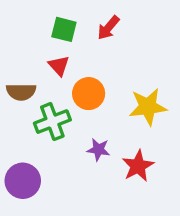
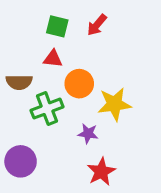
red triangle: (59, 66) -> (53, 59), turned -42
yellow star: (148, 107) -> (114, 104), moved
red star: (138, 166) -> (101, 172), moved

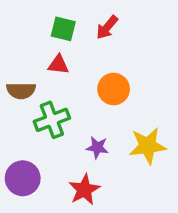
orange circle: (79, 84) -> (114, 89), moved
yellow star: (114, 104) -> (148, 146), moved
red star: (101, 172) -> (84, 190), moved

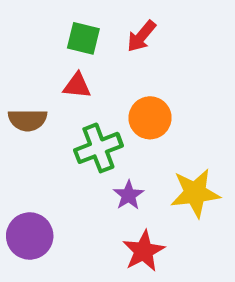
green cross: (52, 120) -> (98, 148), moved
purple star: (97, 147) -> (129, 195), turned 30
red star: (84, 190) -> (144, 251), moved

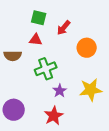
red arrow: (141, 36) -> (64, 28), moved
orange circle: (150, 118) -> (87, 48), moved
red star: (144, 251) -> (54, 116), moved

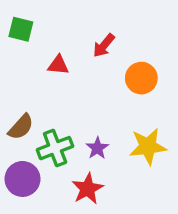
green square: (39, 18) -> (21, 29), moved
brown semicircle: (13, 56) -> (21, 127), moved, turned -48
green cross: (46, 69) -> (55, 148), moved

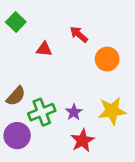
green square: (21, 29) -> (16, 22), turned 30
red arrow: (104, 46) -> (79, 34), turned 90
red star: (88, 189) -> (82, 140), moved

